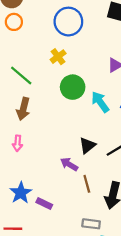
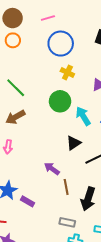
yellow cross: (58, 57) -> (67, 73), moved, turned -32
brown arrow: (23, 109) -> (15, 117), turned 42
black triangle: (87, 145) -> (74, 143), moved

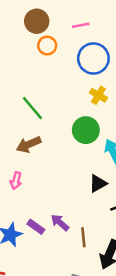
orange circle: (13, 40) -> (47, 46), moved
purple arrow: (52, 169) -> (60, 223), moved
purple rectangle: (28, 201) -> (36, 227), moved

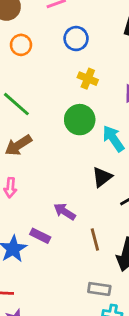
orange circle: (47, 46) -> (21, 45), moved
blue circle: (93, 58) -> (76, 39), size x0.7
purple arrow: (60, 223) -> (65, 211), moved

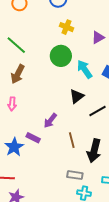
brown arrow: (18, 145) -> (18, 74), turned -30
purple arrow: (65, 211) -> (50, 121), turned -84

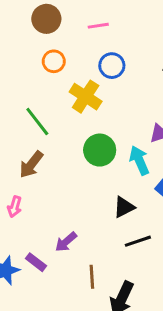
yellow cross: (67, 27) -> (86, 97), moved, size x1.5
cyan arrow: (85, 69) -> (139, 160), moved
black triangle: (77, 96) -> (124, 207), moved

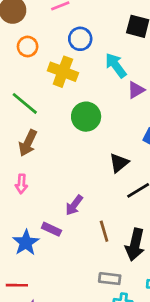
cyan arrow: (139, 160) -> (116, 65), moved

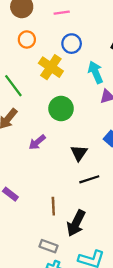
black triangle: (119, 163) -> (79, 153), turned -30
purple arrow: (74, 205) -> (37, 142), moved

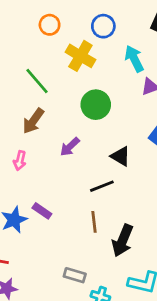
black triangle: (79, 153) -> (121, 156), turned -30
black line: (89, 179) -> (102, 186), moved
gray rectangle: (49, 246) -> (75, 275), moved

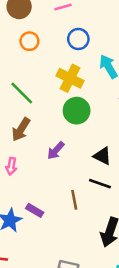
yellow cross: (80, 56) -> (70, 78), moved
black line: (102, 186) -> (100, 184), moved, turned 45
brown line: (94, 222) -> (74, 200), moved

